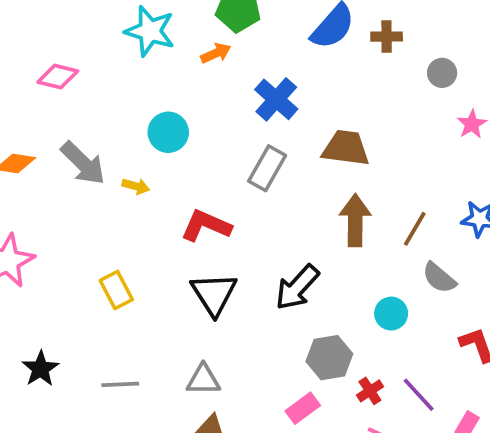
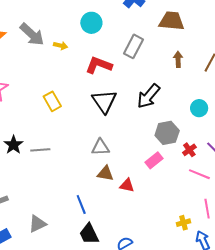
cyan circle: (168, 132) -> (91, 23), moved
gray rectangle: (267, 168) -> (134, 46), moved
brown arrow: (355, 220) -> (178, 59), size x0.6
gray line: (120, 384) -> (40, 150), moved

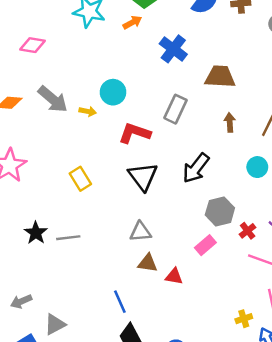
cyan circle: (91, 23) -> (113, 92), moved
cyan circle: (199, 108) -> (257, 167), moved
gray triangle: (37, 224) -> (55, 324), moved

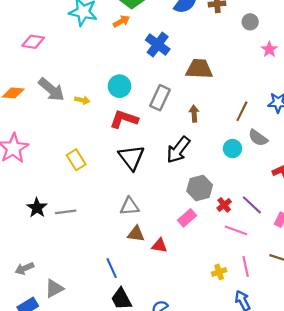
cyan circle: (113, 92) -> (119, 86), moved
brown arrow: (230, 122) -> (194, 114), moved
yellow cross: (244, 319) -> (219, 272), moved

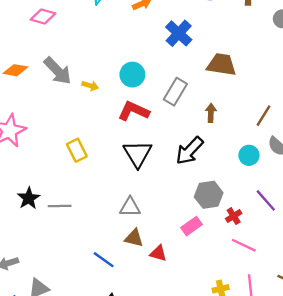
purple line: (252, 205) -> (266, 200), moved
blue line: (112, 268) -> (104, 260), moved, turned -36

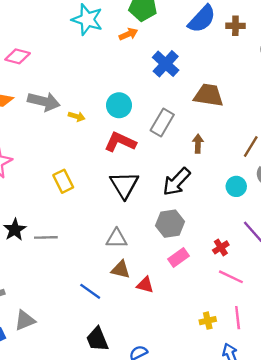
pink diamond: (43, 16) -> (18, 56), moved
gray arrow: (58, 71) -> (44, 101), turned -32
gray hexagon: (209, 195) -> (170, 224), moved

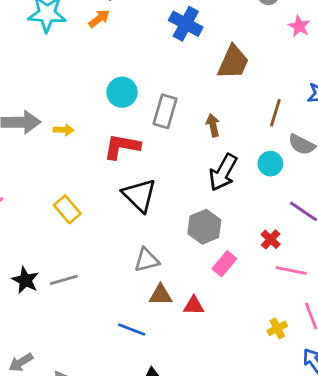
blue cross: (166, 64) -> (186, 24), moved
brown trapezoid: (209, 95) -> (233, 62), moved, turned 120
cyan circle: (119, 105) -> (122, 92), moved
black arrow: (176, 182) -> (223, 172), moved

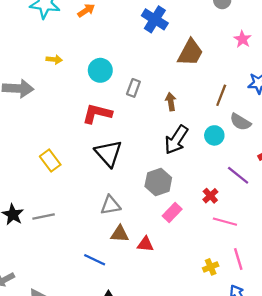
pink star: (299, 26) -> (242, 39), moved
gray rectangle: (165, 111) -> (133, 88), size x0.7
yellow arrow: (64, 130) -> (54, 59), moved

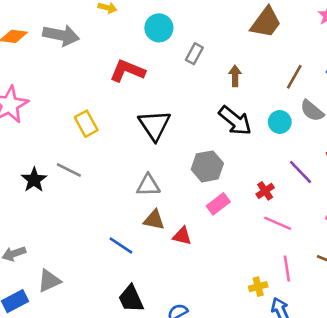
red L-shape: (97, 114) -> (127, 71), moved
black arrow: (176, 140) -> (235, 121), turned -92
gray line: (44, 217) -> (69, 170), moved, turned 30
yellow cross: (211, 267) -> (258, 287), moved

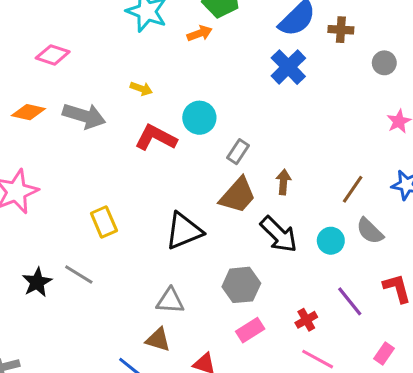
brown trapezoid: (266, 22) -> (238, 195), moved
red L-shape: (127, 71) -> (156, 138), moved
black triangle: (154, 125) -> (184, 231), turned 36
brown triangle: (154, 220) -> (158, 340), moved

